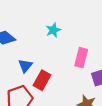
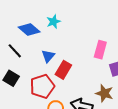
cyan star: (53, 30) -> (54, 22), moved

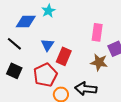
blue diamond: (29, 30) -> (26, 21), turned -35
brown star: (104, 93) -> (99, 62), moved

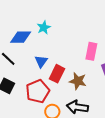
brown star: (99, 62) -> (78, 81), moved

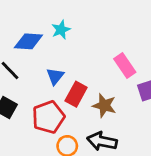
pink rectangle: (91, 51) -> (125, 66), turned -48

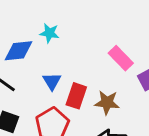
cyan star: (61, 30) -> (49, 33), turned -30

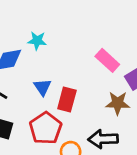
brown star: (107, 102) -> (118, 103), moved

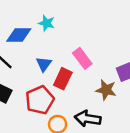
pink rectangle: (107, 60) -> (82, 58), moved

